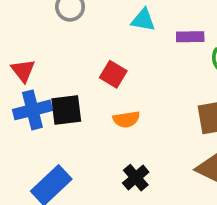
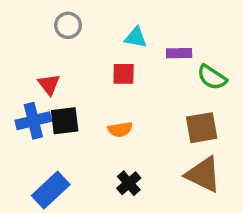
red triangle: (23, 71) -> (49, 84), moved
red square: (113, 74) -> (124, 74), moved, turned -30

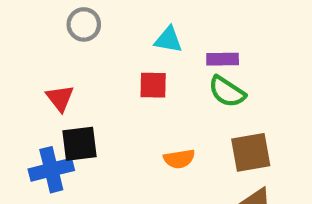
green semicircle: (212, 77) -> (227, 92), moved
blue cross: (33, 121) -> (51, 170), moved
orange semicircle: (120, 129) -> (179, 159), moved

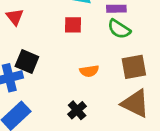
red triangle: (60, 98) -> (15, 17), moved
black square: (79, 144) -> (27, 62), turned 30

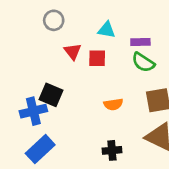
red triangle: (15, 17) -> (73, 52), moved
black cross: (77, 110) -> (112, 150), moved, turned 36

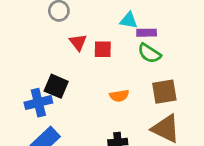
cyan triangle: (107, 30) -> (129, 20), moved

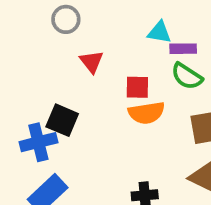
red square: (103, 49) -> (137, 87), moved
orange semicircle: (119, 96) -> (147, 113), moved, size x1.4

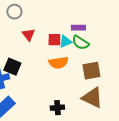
cyan triangle: (159, 32) -> (65, 42), moved, turned -32
red square: (137, 87) -> (54, 40), moved

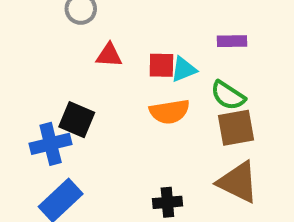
purple rectangle: (78, 28) -> (232, 41), moved
red triangle: (28, 35) -> (109, 55), turned -48
green semicircle: (80, 43) -> (228, 96), moved

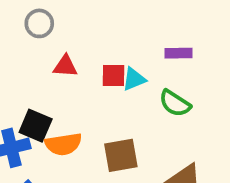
orange semicircle: (169, 112) -> (63, 144), moved
brown square: (236, 128) -> (121, 155), moved

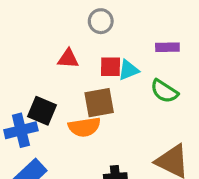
gray circle: (39, 23) -> (101, 21), moved
orange semicircle: (63, 144) -> (84, 127), moved
brown square: (121, 155) -> (99, 103), moved

